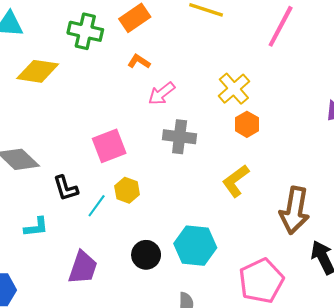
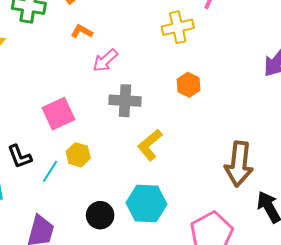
yellow cross: (234, 89) -> (178, 27), moved, turned 32
yellow L-shape: (236, 181) -> (150, 145), moved

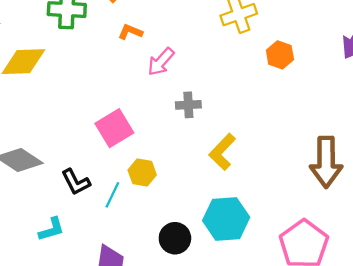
orange hexagon: (188, 85) -> (280, 55), moved
gray cross: (125, 101) -> (188, 105), size x0.7

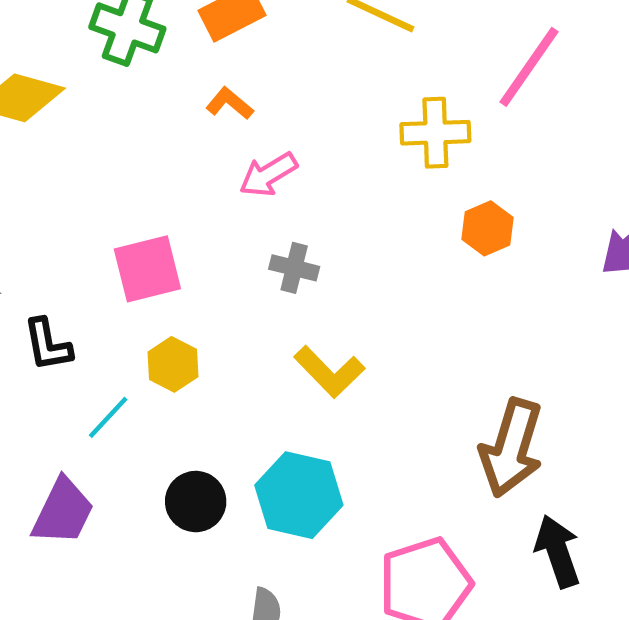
yellow L-shape: (222, 152) -> (329, 372), turned -105
cyan line: (112, 195) -> (108, 417), moved

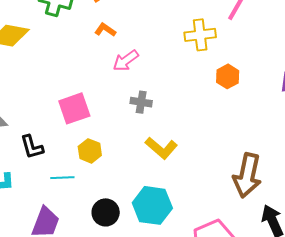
cyan line: (108, 417) -> (62, 178), turned 50

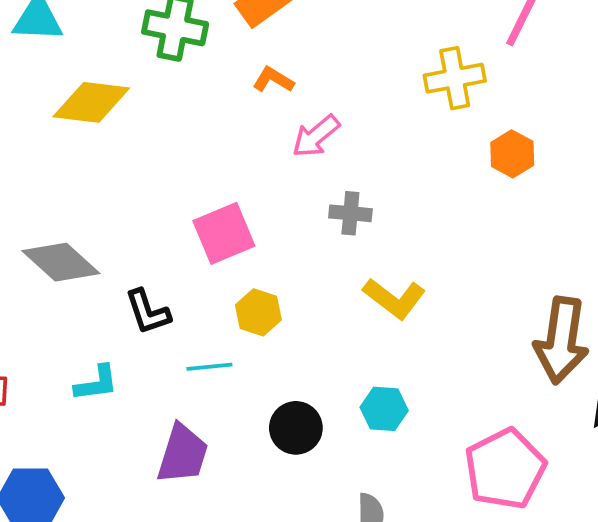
cyan hexagon: (152, 205) -> (384, 409), size x0.6

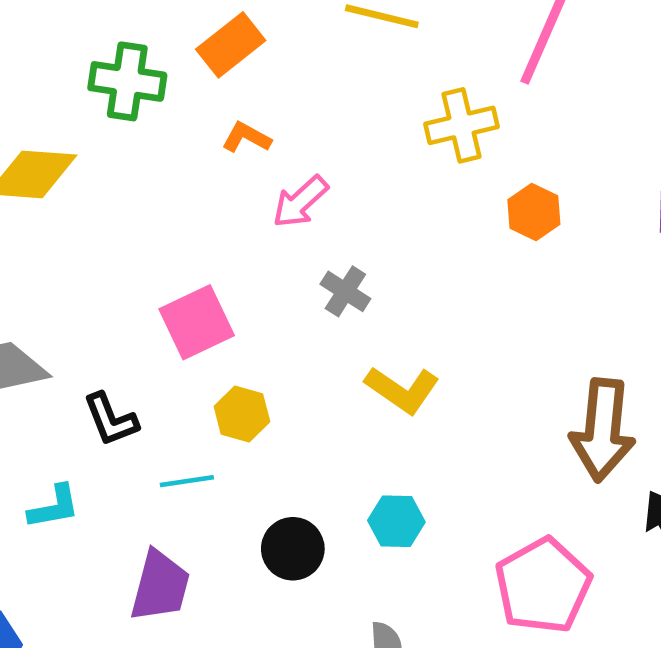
gray cross: (350, 213) -> (345, 291), turned 30

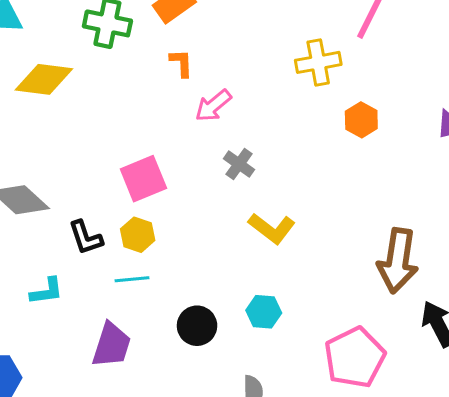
orange L-shape: (247, 137) -> (181, 63), turned 56
yellow hexagon: (242, 414) -> (138, 235), moved

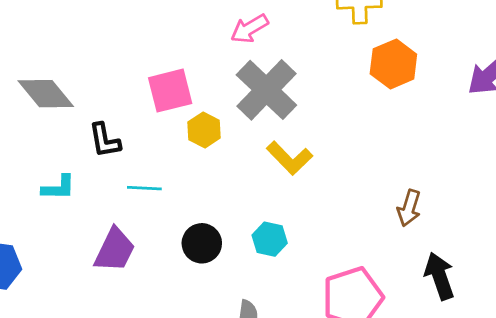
orange hexagon: (361, 120) -> (393, 64), size x1.4
gray cross: (239, 164) -> (266, 90), size x2.0
yellow hexagon: (138, 235) -> (204, 130), moved
brown arrow: (398, 261) -> (409, 208), size x0.6

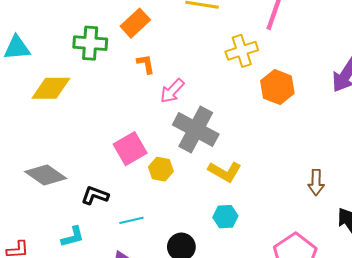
black L-shape: (105, 140) -> (95, 195), turned 136
cyan hexagon: (270, 239) -> (225, 217), moved

